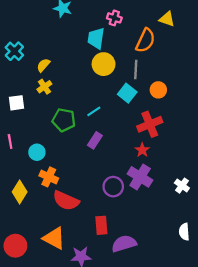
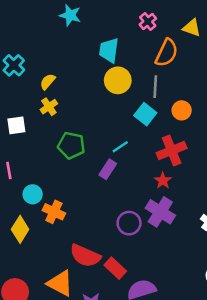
pink cross: (114, 18) -> (148, 21), moved, turned 32
cyan line: (94, 111) -> (120, 147), moved
cyan circle: (37, 152) -> (33, 194), moved
red semicircle: (66, 201) -> (85, 256), moved
red rectangle: (101, 225) -> (115, 268), turned -42

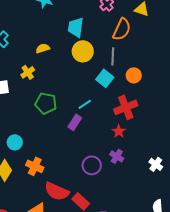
yellow semicircle: (48, 82) -> (43, 48), moved, turned 32
orange cross: (54, 212) -> (35, 166), moved
purple cross: (160, 212) -> (117, 156), size x0.6

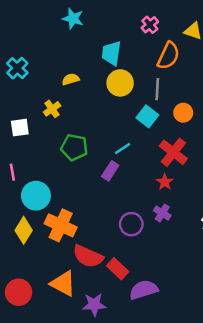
red cross: (126, 107) -> (173, 152), turned -30
cyan circle: (15, 142) -> (36, 196), size x1.5
orange cross: (35, 166) -> (61, 225), size x1.4

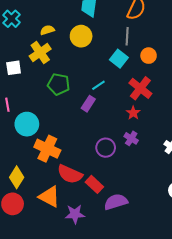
yellow semicircle: (71, 79) -> (47, 30), moved
yellow circle: (120, 83) -> (81, 36), moved
yellow cross: (52, 109) -> (40, 53), size x1.5
yellow diamond: (24, 230) -> (17, 177), moved

